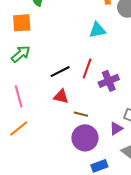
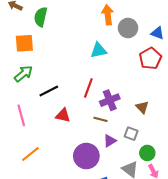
black line: (60, 72) -> (49, 91), moved
brown line: (81, 114) -> (101, 119), moved
orange line: (19, 129) -> (30, 154), moved
purple triangle: (116, 129) -> (110, 141), moved

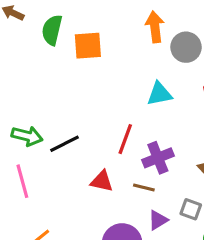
orange square: (24, 43) -> (88, 46), moved
cyan triangle: (99, 50) -> (160, 94), moved
green arrow: (23, 74) -> (27, 136), moved, turned 54
red triangle: (63, 115) -> (102, 181), moved

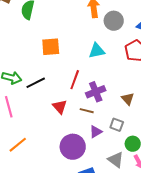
orange square: (88, 46) -> (51, 47), moved
red triangle: (102, 181) -> (60, 107), turned 35

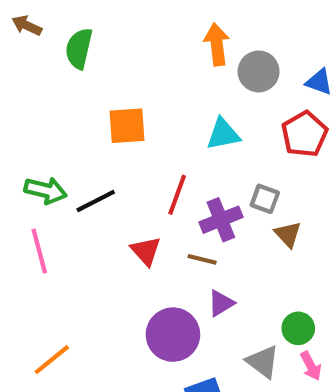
gray square: (117, 125) -> (265, 199), moved
orange line: (18, 145) -> (52, 360), moved

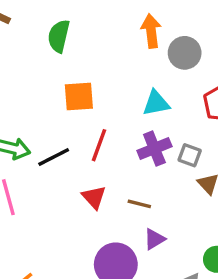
green semicircle: (79, 48) -> (59, 36), moved
red line: (177, 195) -> (99, 145), moved
purple cross: (221, 220) -> (154, 149), moved

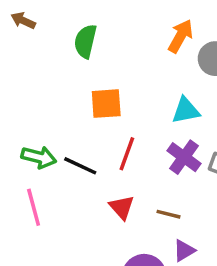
orange arrow: (151, 31) -> (181, 36), turned 36
purple cross: (154, 149) -> (184, 157), turned -32
black line: (54, 157) -> (80, 166), turned 52

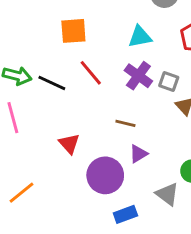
red line: (127, 154) -> (91, 73), turned -60
red triangle: (122, 207) -> (69, 144), moved

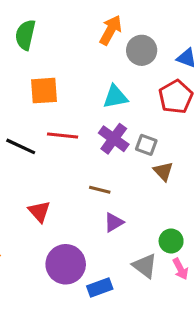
red line: (91, 73) -> (63, 136), turned -44
purple circle: (105, 175) -> (66, 264), moved

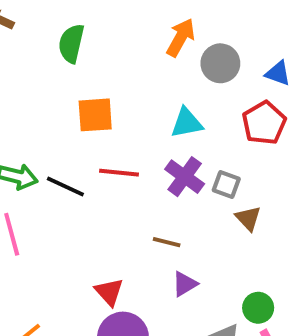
red triangle: (39, 212) -> (109, 292), moved

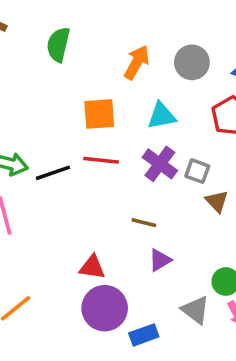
orange arrow: (181, 37) -> (137, 62), moved
orange square: (95, 115) -> (99, 114), moved
black line: (65, 187) -> (53, 173), turned -44
red triangle: (109, 292) -> (92, 267), turned -40

